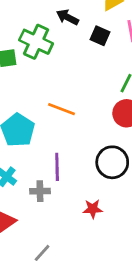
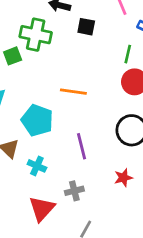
black square: (100, 36) -> (86, 27), moved
gray cross: (40, 191) -> (74, 191), moved

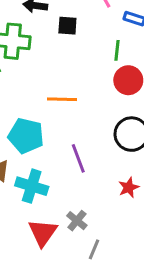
cyan cross: (37, 166) -> (32, 186), size x1.5
gray cross: (74, 191) -> (77, 221), moved, turned -30

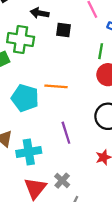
cyan pentagon: (26, 136) -> (25, 98), moved
cyan cross: (32, 186) -> (29, 152), turned -30

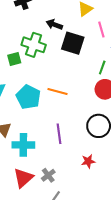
black square: (63, 30) -> (73, 43), size x1.6

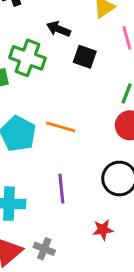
black square: (73, 43) -> (85, 57), size x0.7
gray cross: (48, 175) -> (44, 249), turned -32

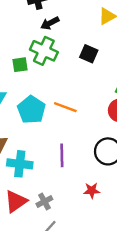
black arrow: (59, 29) -> (50, 23), moved, turned -54
gray cross: (44, 249) -> (44, 201), turned 35

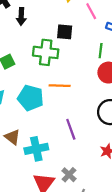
black arrow: (50, 23) -> (21, 16), turned -42
green cross: (44, 51) -> (46, 52), moved

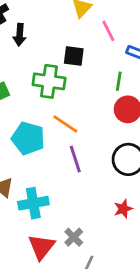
orange line: (60, 86) -> (65, 124), turned 30
purple line: (71, 129) -> (75, 159), moved

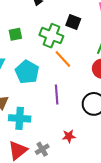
orange line: (65, 124) -> (63, 59), moved
red star: (123, 209) -> (69, 136), moved

